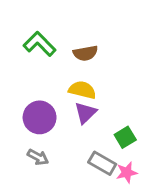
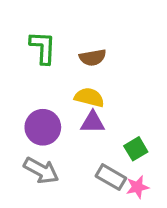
green L-shape: (40, 44) -> (43, 48), turned 48
purple triangle: (85, 113) -> (93, 122), turned 45
gray arrow: (38, 157) -> (41, 170), size x1.5

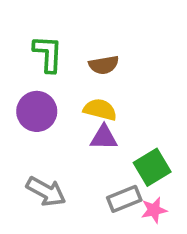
purple circle: (43, 127) -> (37, 111), moved
green square: (136, 149) -> (152, 167), size x1.4
gray rectangle: (111, 177) -> (124, 199), turned -52

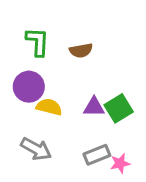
yellow semicircle: (100, 110) -> (49, 107), moved
purple triangle: (104, 137) -> (94, 107), moved
green square: (152, 167) -> (119, 108), moved

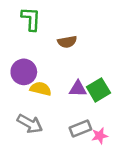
green L-shape: (38, 42) -> (31, 19), moved

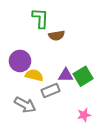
green L-shape: (31, 19) -> (40, 18), moved
gray rectangle: (80, 128) -> (50, 90), moved

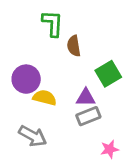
brown semicircle: (57, 36) -> (74, 46), turned 91
green square: (83, 76) -> (108, 74), moved
gray rectangle: (50, 90) -> (88, 116), moved

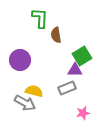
yellow semicircle: (45, 98) -> (34, 91), moved
purple triangle: (86, 98) -> (75, 70), moved

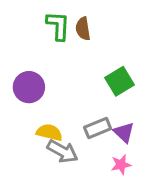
brown semicircle: (56, 35) -> (83, 29), moved
purple triangle: (75, 70) -> (124, 132), moved, turned 42
gray arrow: (25, 103) -> (63, 151), moved

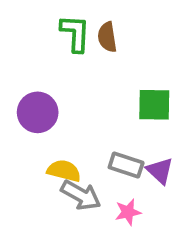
green square: (120, 81) -> (154, 105), turned 32
gray rectangle: (98, 128) -> (126, 165), turned 40
pink star: (121, 165) -> (128, 212), moved

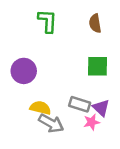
brown semicircle: (107, 37) -> (95, 23), moved
pink star: (128, 212) -> (92, 122), moved

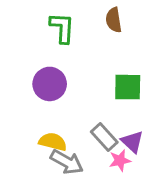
brown semicircle: (95, 23) -> (114, 20), moved
purple circle: (24, 71) -> (50, 84), moved
gray rectangle: (80, 104) -> (104, 137), turned 30

